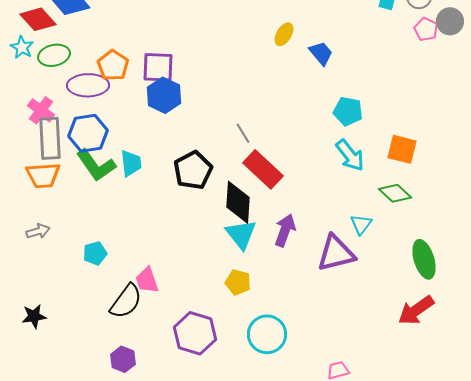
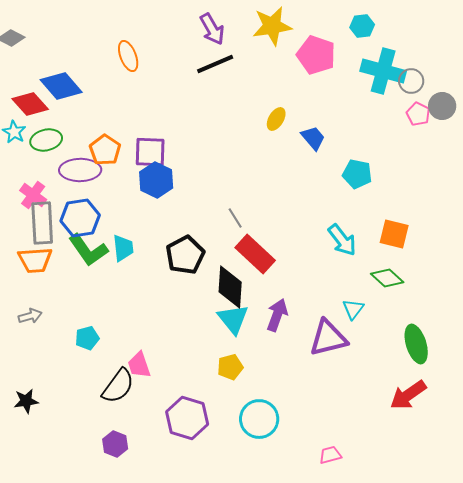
cyan pentagon: (348, 111) -> (357, 174), moved
yellow pentagon: (238, 282) -> (230, 367), turned -30

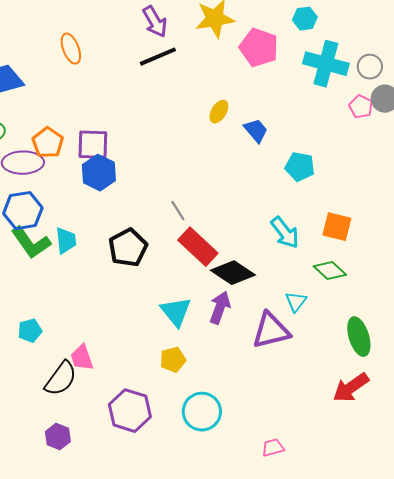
gray circle: (411, 81) -> (370, 67), moved
black diamond: (230, 287) -> (233, 273), moved, turned -60

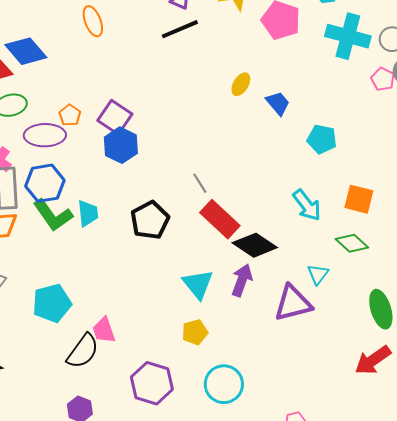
orange pentagon: (48, 143) -> (70, 115), size x0.7
purple square: (93, 145) -> (115, 117), turned 32
cyan pentagon: (30, 331) -> (52, 303), size x1.6

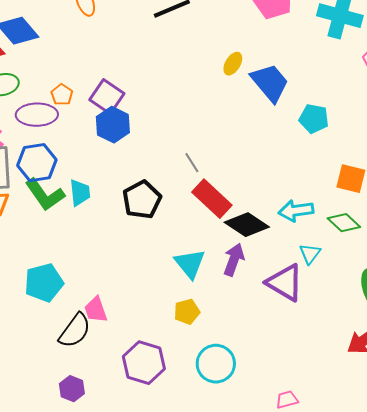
blue trapezoid: (278, 103) -> (270, 83), size x1.6
cyan arrow: (307, 205) -> (296, 211), moved, turned 120
purple triangle: (293, 303) -> (285, 283), turned 45

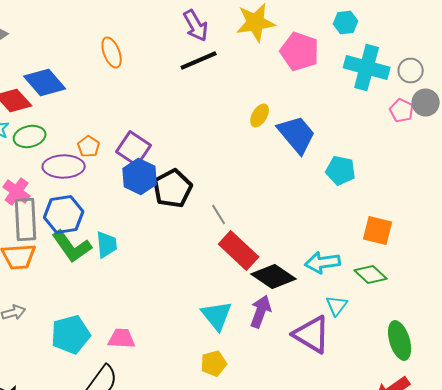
black pentagon: (142, 200) -> (173, 188), moved
pink trapezoid: (96, 310) -> (122, 338), moved, turned 112

